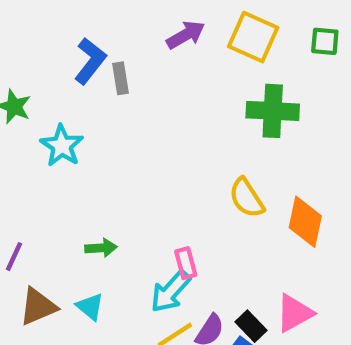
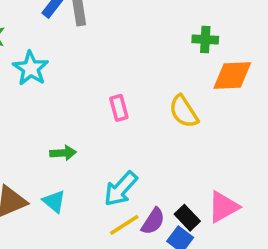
green cross: (273, 111) -> (205, 40), size x0.6
orange diamond: (305, 222) -> (232, 75), moved, turned 75
pink rectangle: (186, 263) -> (119, 108), moved

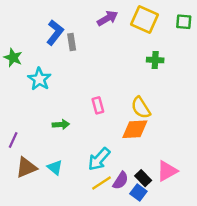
orange diamond: (232, 75) -> (135, 129), moved
green arrow: (63, 153) -> (61, 124), moved

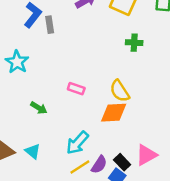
pink rectangle: (98, 105) -> (76, 89), turned -56
green arrow: (61, 124) -> (39, 108), turned 35

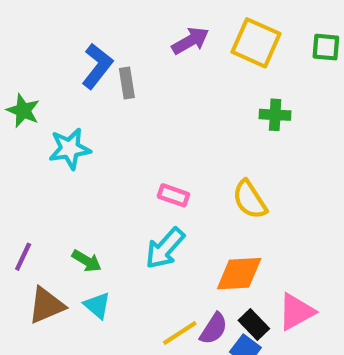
cyan star: (17, 62) -> (70, 149), turned 30
green arrow: (39, 108) -> (87, 261), moved
orange diamond: (114, 113) -> (239, 274), moved
cyan arrow: (77, 143) -> (165, 248), moved

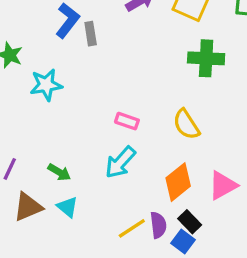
green cross: (275, 115) -> (206, 58), size x1.5
orange diamond: (239, 274) -> (178, 182), turned -36
pink triangle: (296, 312) -> (223, 185), moved
purple semicircle: (214, 329) -> (158, 225), turned -40

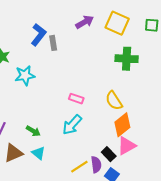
orange diamond: (178, 182) -> (122, 125), moved
pink triangle: (223, 185) -> (127, 146), moved
black rectangle: (190, 222) -> (109, 154), moved

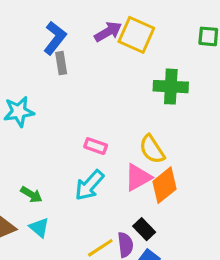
yellow square: (117, 23) -> (136, 35), moved
blue L-shape: (38, 35) -> (55, 38), moved
pink triangle: (127, 146) -> (138, 177), moved

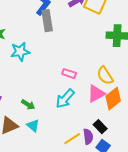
gray rectangle: (61, 63) -> (47, 21), size x1.5

